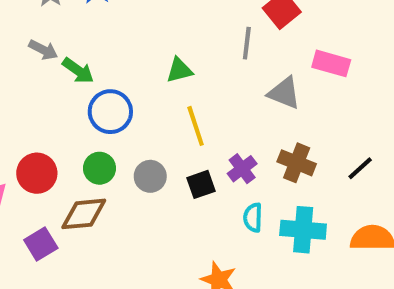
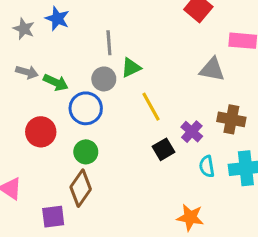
gray line: (247, 43) -> (109, 43), moved
red circle: (37, 173) -> (41, 132), moved
gray circle: (150, 176) -> (104, 79), moved
brown diamond: (84, 214) -> (81, 188), turned -39
purple square: (41, 244) -> (53, 217), turned 35

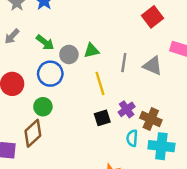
gray line: (109, 43) -> (124, 63), moved
gray arrow: (27, 72) -> (12, 36), turned 105
green arrow: (56, 82) -> (45, 42), moved
brown cross: (231, 119) -> (151, 119), moved

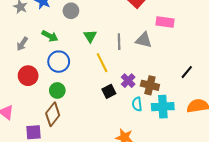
gray arrow: (12, 36) -> (22, 44), moved
green triangle: (91, 50) -> (90, 36), turned -40
gray circle: (69, 54) -> (71, 11), moved

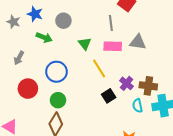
pink rectangle: (165, 22) -> (113, 46), moved
green arrow: (50, 36) -> (44, 37), moved
gray line: (119, 42) -> (111, 23), moved

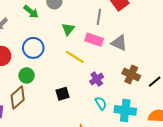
yellow line: (99, 68) -> (75, 57), turned -42
brown cross: (148, 86) -> (131, 75), moved
black square: (109, 96) -> (62, 94), moved
cyan semicircle: (137, 106) -> (101, 103), turned 144

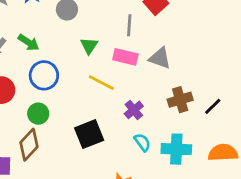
green arrow: (31, 12) -> (29, 42), moved
brown cross: (131, 75) -> (180, 100), turned -36
black square: (62, 94) -> (89, 134), size x1.5

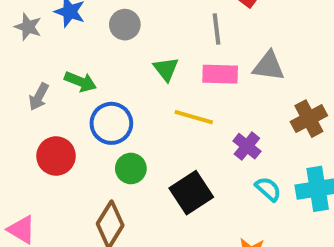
green circle: (38, 114) -> (131, 168), moved

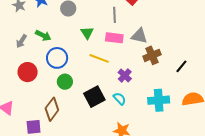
brown cross: (309, 119) -> (152, 55), moved
cyan semicircle: (268, 189) -> (120, 99), moved

